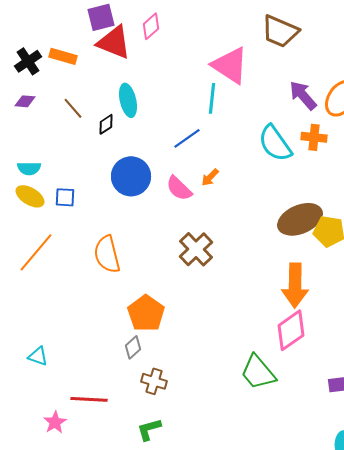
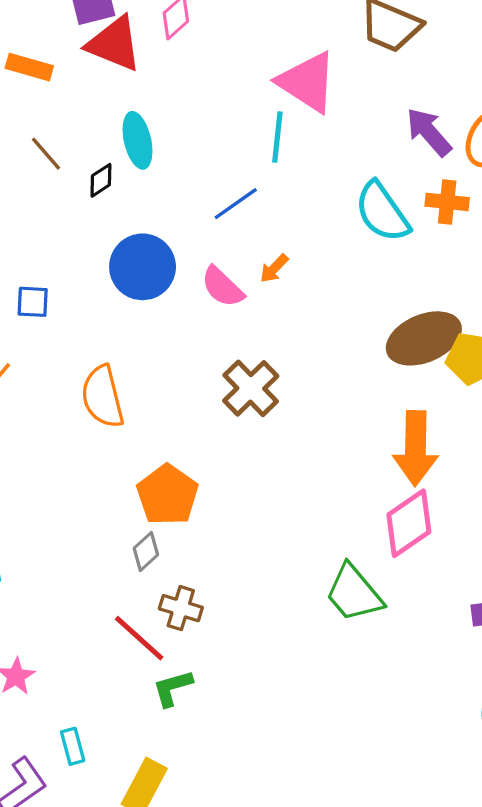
red line: (89, 399) -> (139, 638), moved, turned 39

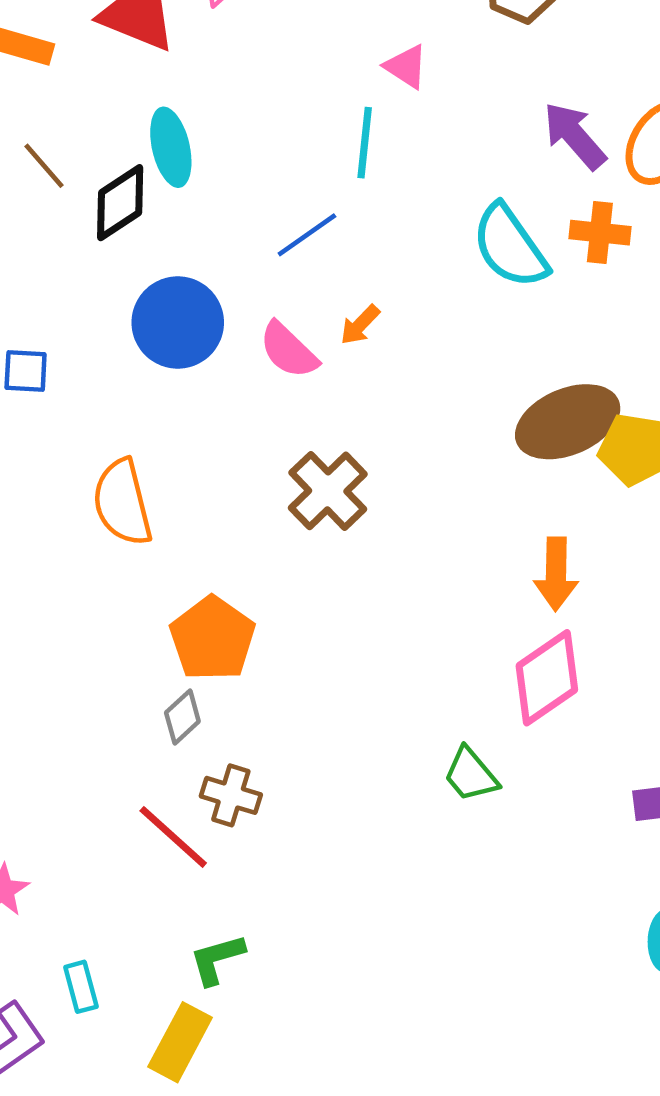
pink triangle: (307, 82) -> (406, 66), size x0.5
black diamond: (101, 180) -> (120, 203), size x1.6
orange arrow: (416, 448) -> (556, 574), size x0.7
green trapezoid: (354, 593) -> (471, 775), size x0.7
green L-shape: (172, 688) -> (217, 959), moved

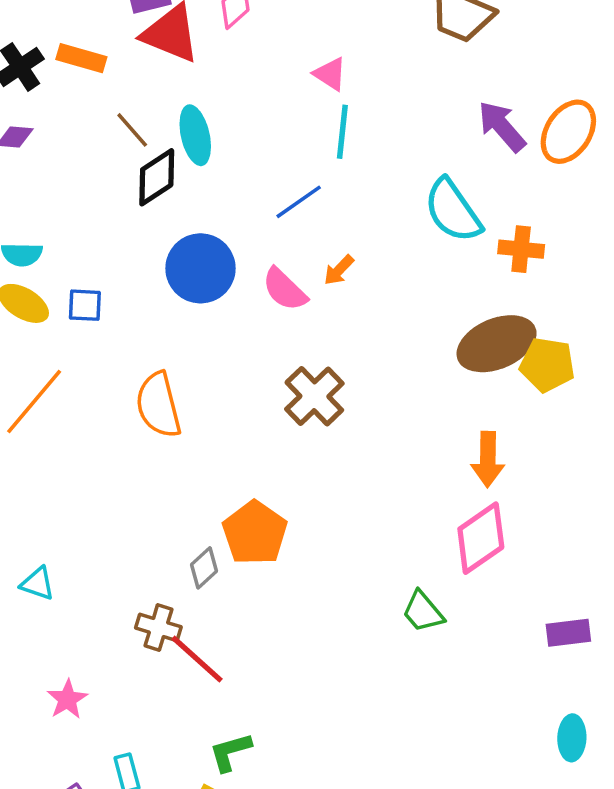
pink triangle: (406, 66) -> (330, 74), moved
brown line: (44, 166) -> (132, 130), moved
orange cross: (600, 233) -> (521, 249), moved
orange pentagon: (212, 639) -> (255, 533), moved
brown cross: (231, 795) -> (158, 627), moved

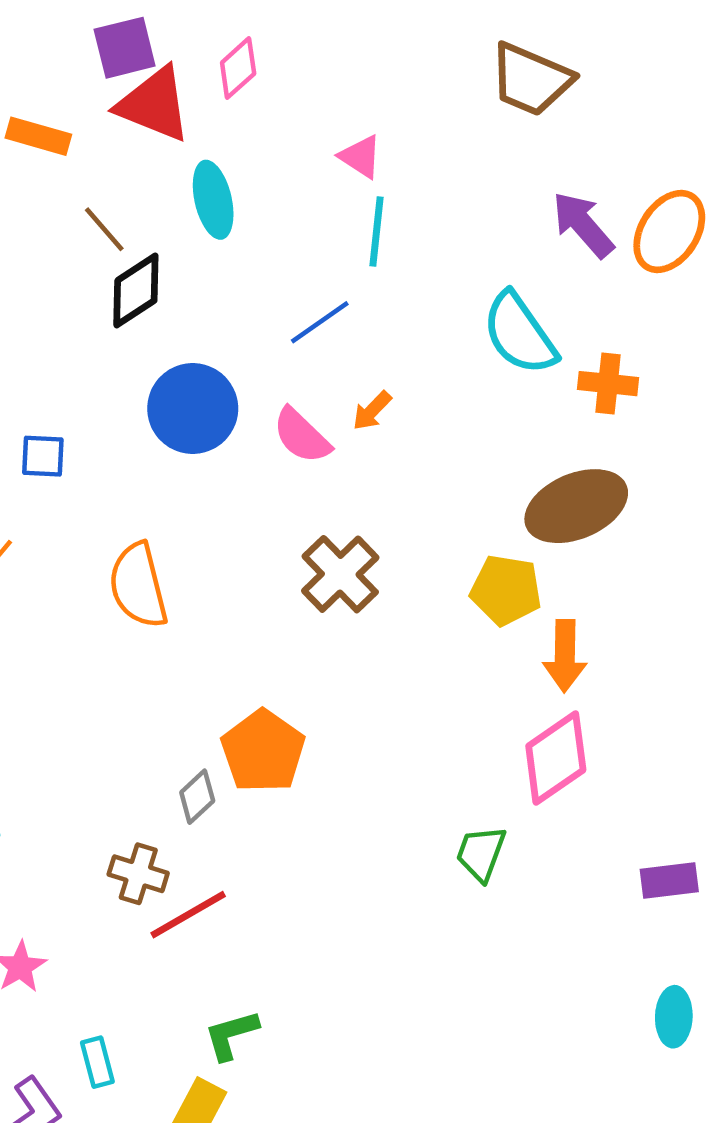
cyan ellipse: (195, 135) -> (213, 200), moved
yellow pentagon: (547, 365) -> (506, 590), moved
green trapezoid: (423, 612) -> (481, 853), turned 60
red line: (197, 659) -> (188, 915), turned -72

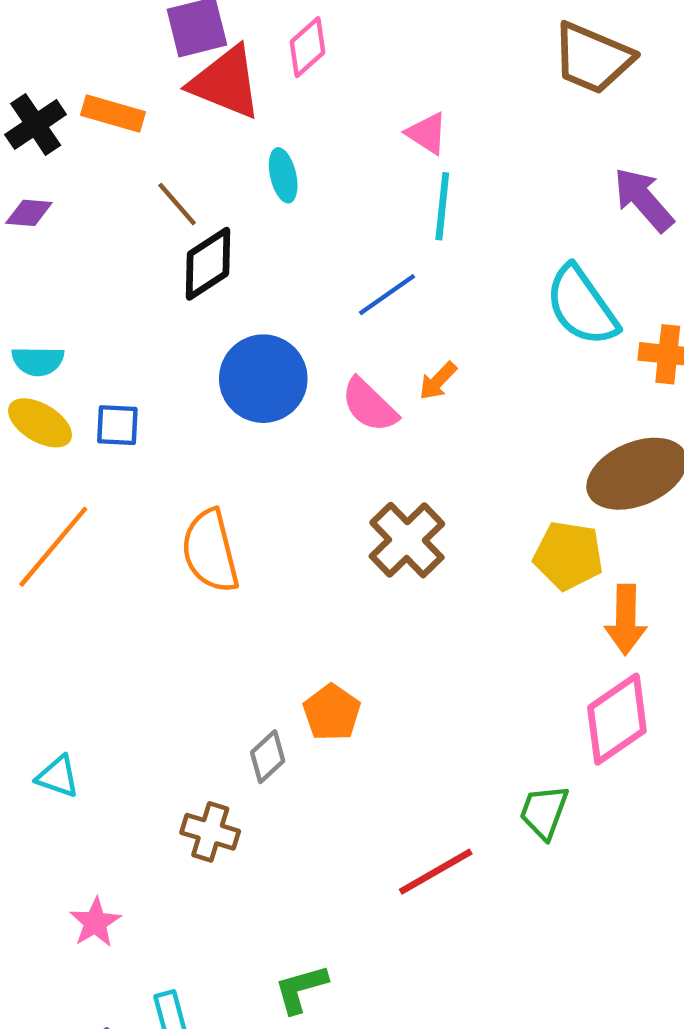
cyan ellipse: (213, 200) -> (283, 175), size x0.7
orange pentagon: (263, 751) -> (332, 712), size x0.7
red line: (188, 915) -> (436, 872), moved

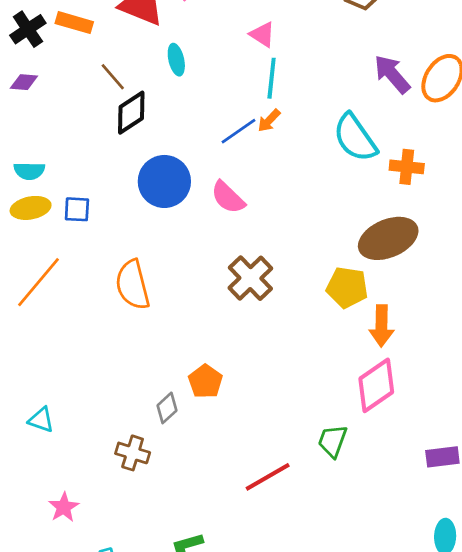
orange arrow: (438, 381) -> (269, 121), moved
yellow ellipse: (40, 423) -> (31, 208), turned -42

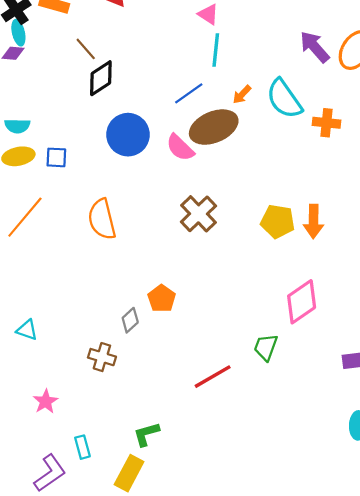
cyan ellipse: (176, 60) -> (18, 33), moved
orange arrow: (269, 121) -> (242, 94), moved
brown ellipse: (388, 238) -> (214, 127), moved
orange arrow: (382, 326) -> (313, 221), moved

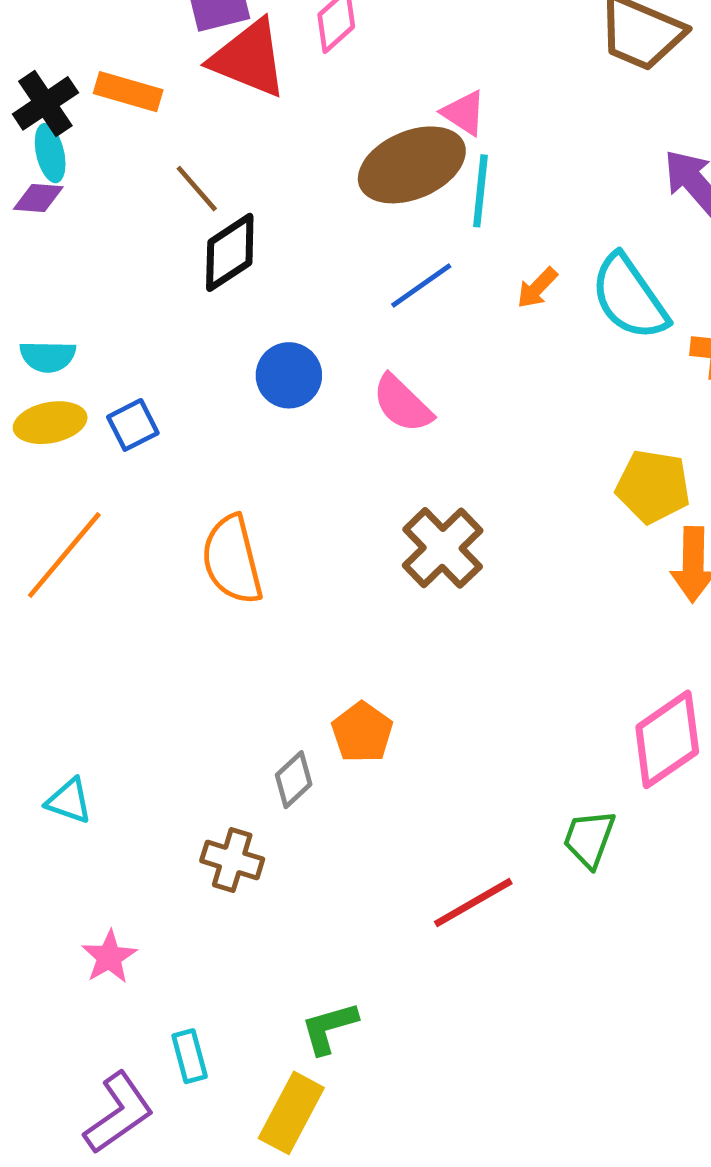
brown ellipse: (214, 127) -> (412, 165), moved
blue circle: (128, 135) -> (289, 375), size x0.7
blue square: (56, 157) -> (133, 425), turned -30
yellow pentagon: (278, 221) -> (653, 486), moved

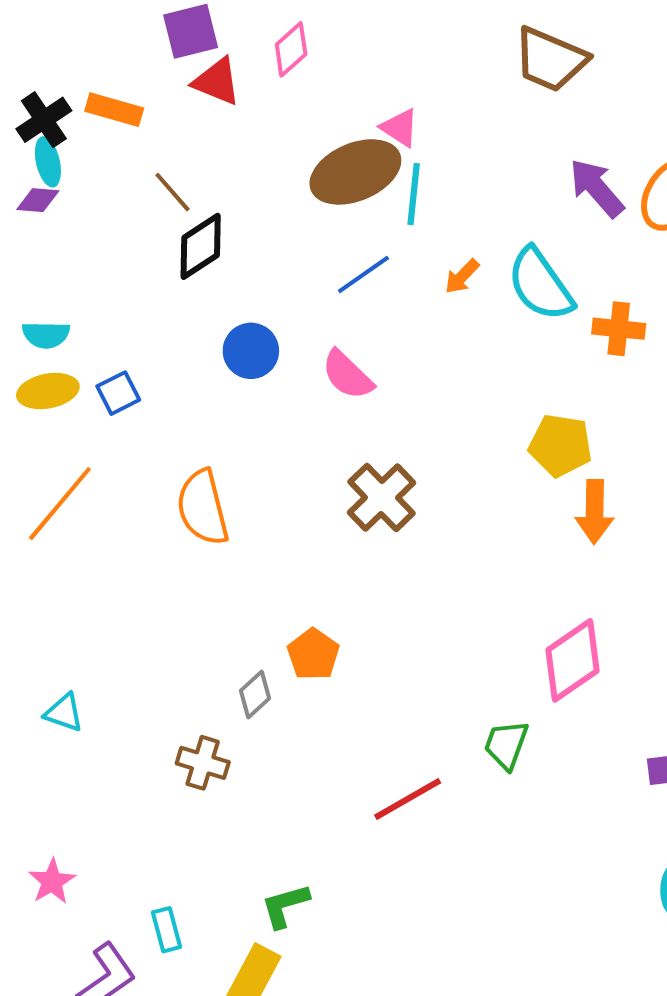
red triangle: (249, 59) -> (217, 82), size x0.7
pink star: (109, 957) -> (52, 881), moved

